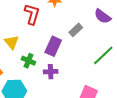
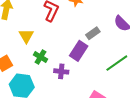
purple rectangle: (53, 46) -> (79, 51), moved

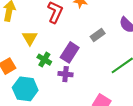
purple rectangle: (79, 51) -> (70, 52), moved

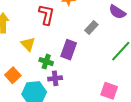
purple cross: (66, 74) -> (55, 78), moved

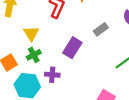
green cross: (46, 62) -> (34, 55), moved, turned 32

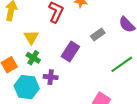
green cross: (34, 55) -> (33, 58), turned -32

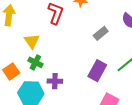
purple rectangle: (70, 51) -> (97, 71), moved

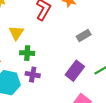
green cross: (35, 62) -> (27, 53), moved, turned -32

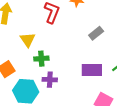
purple rectangle: (75, 71) -> (92, 70), turned 60

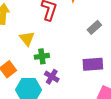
purple cross: (50, 80) -> (52, 77), turned 32

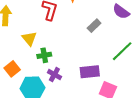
purple rectangle: (93, 64) -> (90, 72), moved

